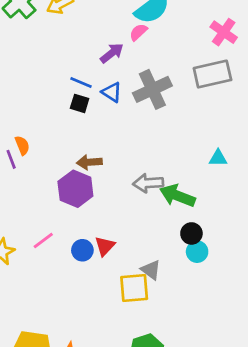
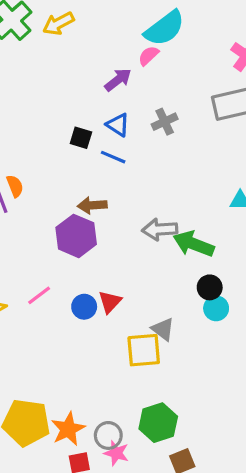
blue line: (81, 82) -> (113, 157), moved
gray cross: (152, 89) -> (165, 122), size x0.6

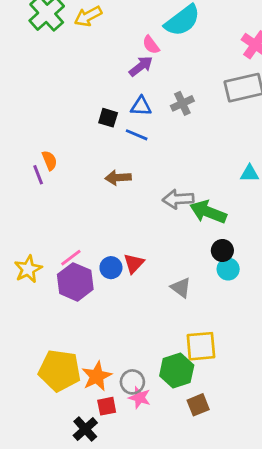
pink semicircle: (149, 56) -> (151, 45), moved, turned -84
blue triangle: (118, 125) -> (141, 106), turned -30
purple hexagon: (76, 236) -> (75, 282), moved
yellow square: (144, 350) -> (201, 346), moved

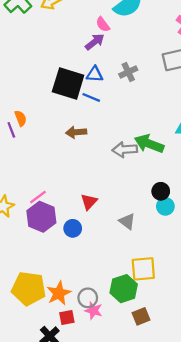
black square: (108, 118) -> (68, 84), size x2.0
green arrow: (208, 212) -> (149, 144), moved
blue circle: (111, 268) -> (73, 228), moved

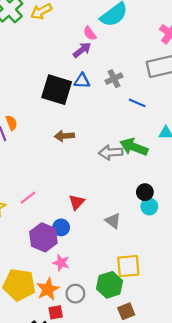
blue line: (91, 97) -> (137, 103), moved
purple hexagon: (41, 217) -> (43, 237), moved
pink star: (94, 311) -> (61, 263), moved

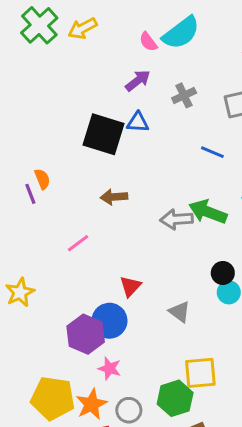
pink semicircle: (90, 33) -> (148, 42), moved
gray cross: (114, 79) -> (184, 95), moved
pink line: (28, 198) -> (78, 243), moved
blue circle: (61, 227) -> (109, 321), size x1.5

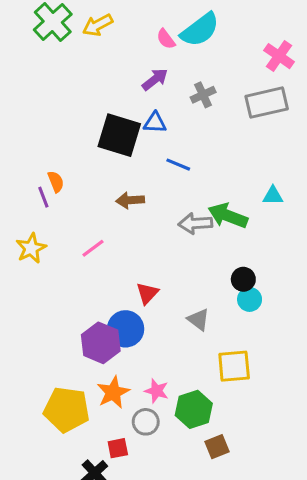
blue line: (212, 152) -> (178, 165), moved
yellow star: (20, 292) -> (31, 248), moved
pink star: (109, 368) -> (157, 391), moved
yellow square: (200, 373) -> (234, 366), moved
orange star: (92, 404) -> (113, 392), moved

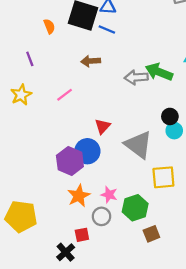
blue line: (178, 165) -> (107, 30), moved
orange semicircle: (56, 182) -> (49, 26), moved
gray triangle: (198, 320) -> (138, 145), size x1.8
yellow pentagon: (67, 409) -> (21, 216), moved

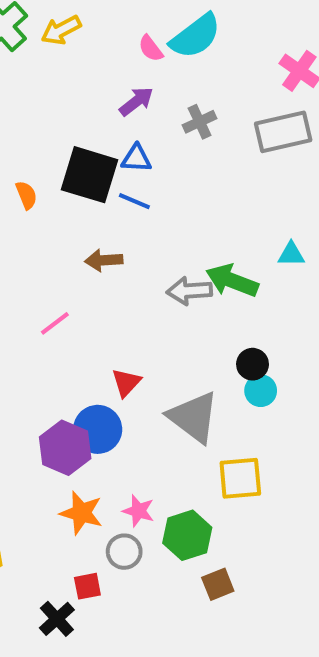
orange star: (79, 196) -> (81, 513), turned -30

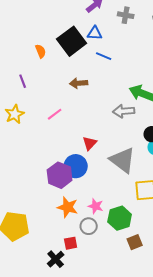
gray cross: (200, 122) -> (126, 15), turned 35
black square: (90, 175) -> (72, 41), turned 36
blue line: (134, 201) -> (104, 56), moved
gray arrow: (189, 291) -> (124, 111), moved

